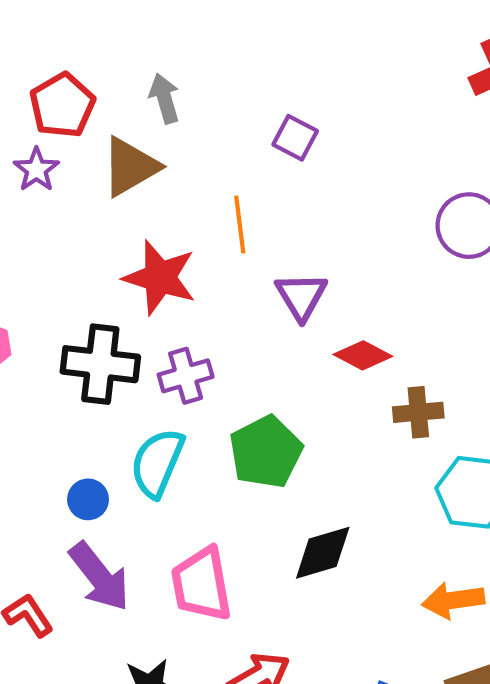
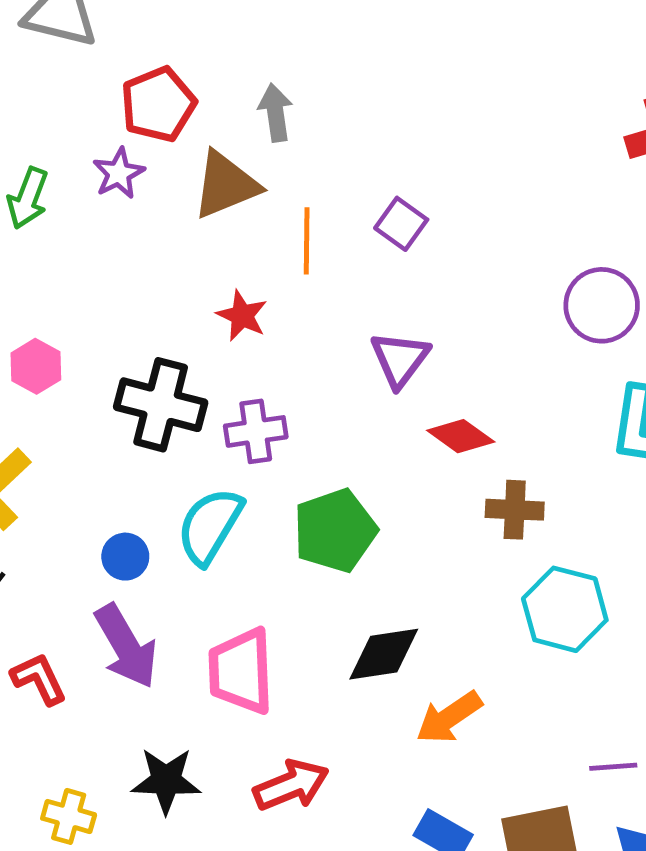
purple square: (295, 138) -> (401, 224), moved
orange line: (240, 224) -> (307, 241), moved
red star: (160, 278) -> (242, 316), size x0.6
orange arrow: (453, 600) -> (449, 717), moved, turned -34

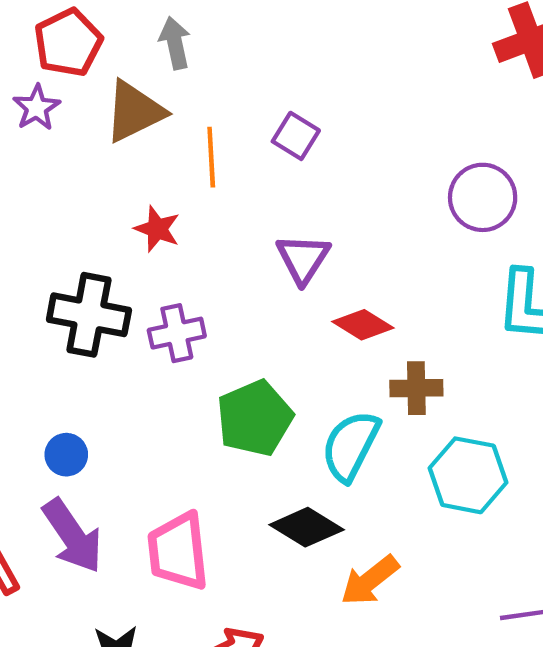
cyan semicircle: (210, 526) -> (351, 446), moved
black diamond: (384, 654) -> (307, 527), turned 44

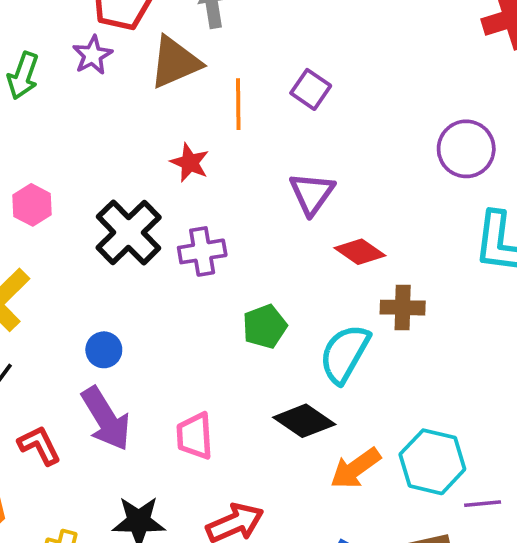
black cross: (89, 315) -> (129, 232), turned 32
green pentagon: (255, 418) -> (265, 326), size x0.7
cyan hexagon: (468, 475) -> (432, 462), moved
pink trapezoid: (178, 551) -> (195, 436), size x0.7

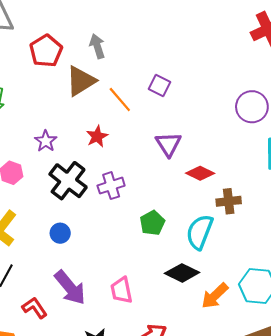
purple star: (93, 55) -> (46, 141), moved
orange line: (238, 104) -> (120, 100), turned -32
red star: (190, 163) -> (97, 136), turned 30
blue circle: (104, 350) -> (60, 233), moved

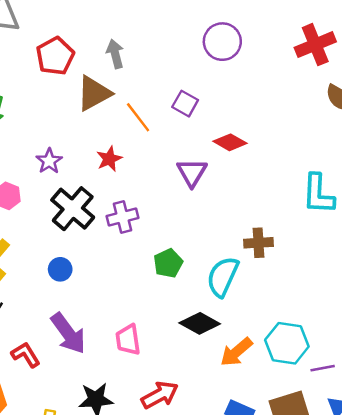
purple circle: (252, 107) -> (222, 42), moved
red diamond: (200, 173) -> (230, 142), moved

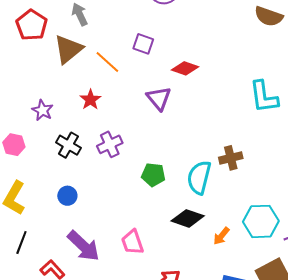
black cross: (73, 209) -> (68, 145), size x0.7
brown cross: (258, 243) -> (231, 158), moved
green pentagon: (168, 263) -> (153, 175), turned -30
orange arrow: (236, 352) -> (221, 236), size x0.7

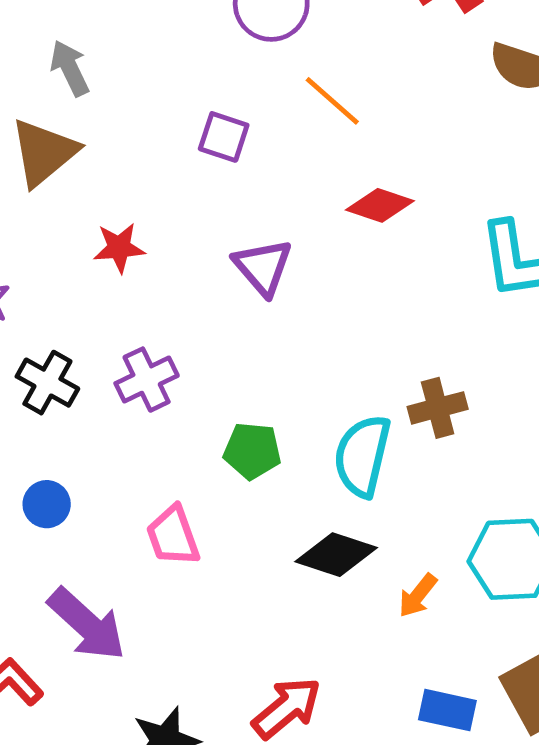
orange line: (107, 62) -> (332, 101), moved
red diamond: (185, 68) -> (380, 205), moved
red star: (90, 100) -> (119, 248), moved, turned 30
pink trapezoid: (132, 242) -> (173, 536), moved

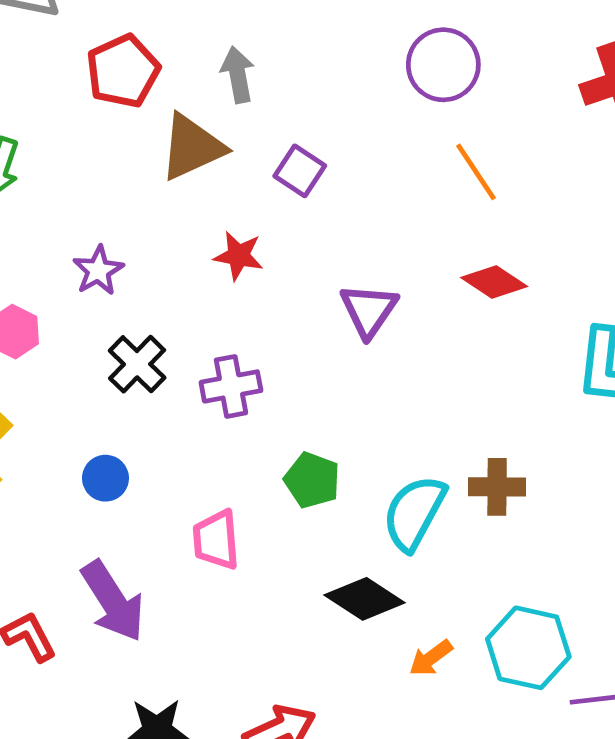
purple square: (224, 137) -> (300, 171), moved

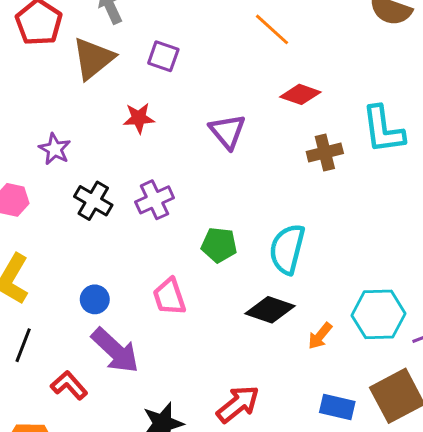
blue circle: (105, 478) -> (95, 299), moved
brown cross: (497, 487) -> (325, 153), moved

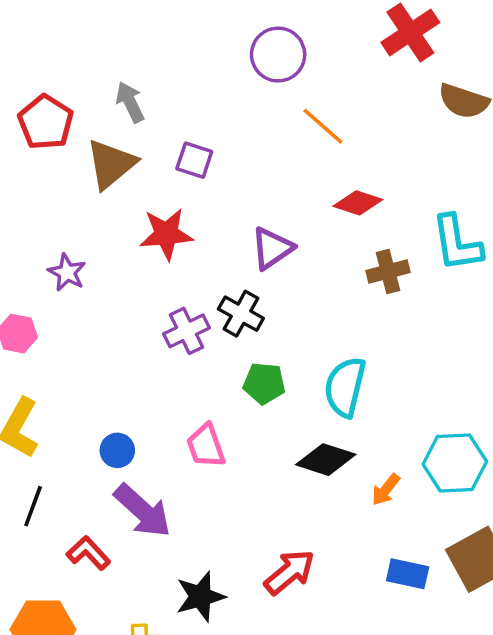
red star: (139, 118) -> (166, 234), size x1.4
purple triangle: (228, 131) -> (272, 248), turned 36
black cross: (93, 201) -> (241, 314), moved

